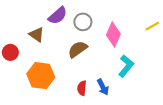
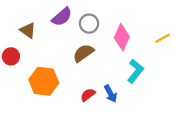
yellow line: (152, 26) -> (163, 38), moved
brown triangle: (37, 35) -> (28, 30), moved
red semicircle: (82, 88) -> (88, 95), turned 48

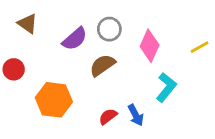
purple semicircle: (62, 17) -> (75, 39), moved
brown triangle: (28, 30) -> (28, 24), moved

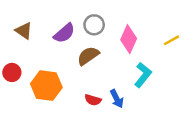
brown triangle: (28, 24) -> (24, 31), moved
red circle: (14, 69) -> (12, 72), moved
red semicircle: (108, 117) -> (93, 100), turned -126

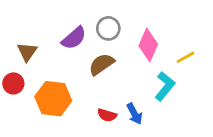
brown triangle: (24, 31) -> (27, 52), moved, turned 30
yellow line: (172, 40) -> (185, 57), moved

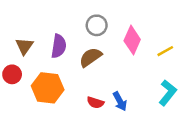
purple semicircle: (74, 38) -> (59, 46), moved, turned -40
cyan L-shape: (165, 86) -> (168, 93), moved

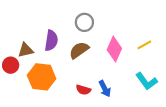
pink diamond: (132, 40) -> (114, 49), moved
brown triangle: (24, 46) -> (26, 50), moved, turned 42
cyan L-shape: (168, 93) -> (146, 81), turned 105

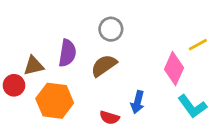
yellow line: (144, 45) -> (198, 45), moved
pink diamond: (114, 49) -> (174, 68), moved
blue arrow: (105, 89) -> (138, 102), moved, turned 42

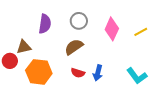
purple semicircle: (67, 53) -> (45, 24), moved
pink diamond: (174, 68) -> (112, 29), moved
red semicircle: (109, 118) -> (78, 73), moved

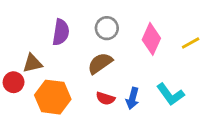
cyan L-shape: (137, 76) -> (170, 94), moved

